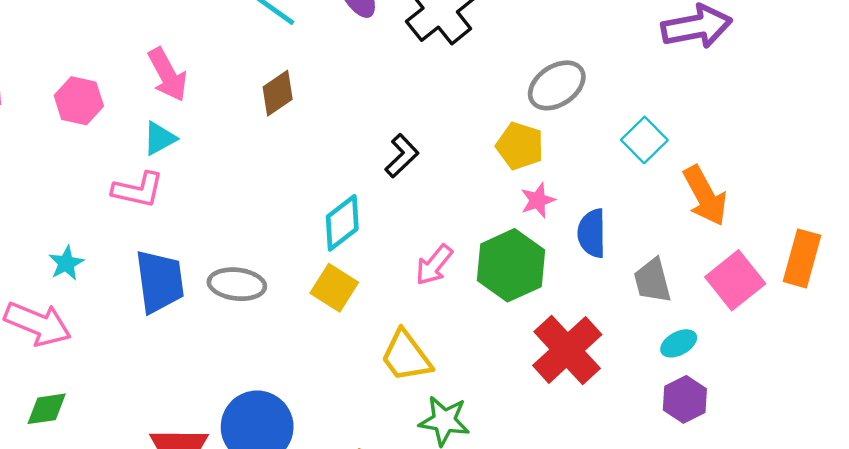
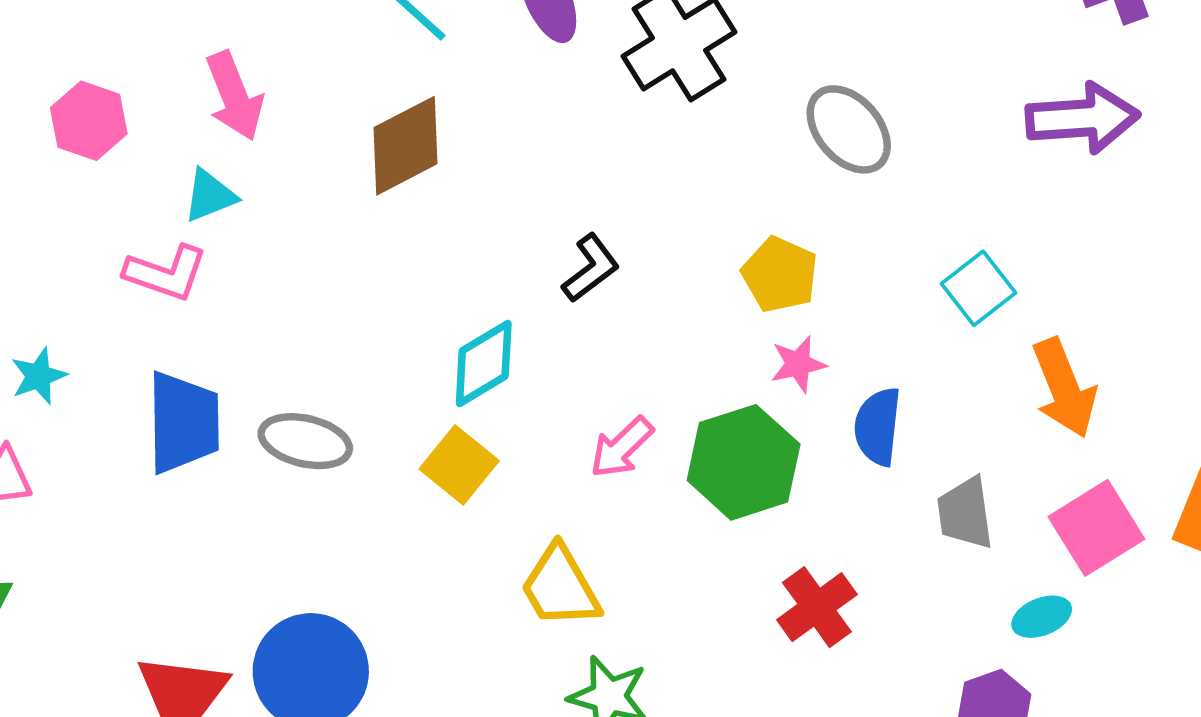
gray ellipse: (557, 85) -> (849, 129), moved, turned 76
brown diamond: (278, 93) -> (405, 146), size x1.4
cyan ellipse: (679, 343) -> (1042, 617), moved
red cross: (567, 350) -> (817, 607), size x0.7

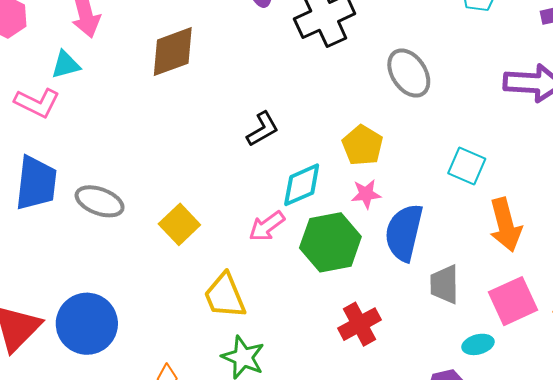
cyan square: (978, 288) -> (467, 166), turned -36
cyan diamond: (484, 363) -> (302, 185), moved
blue semicircle: (878, 427) -> (404, 232), size x1.4

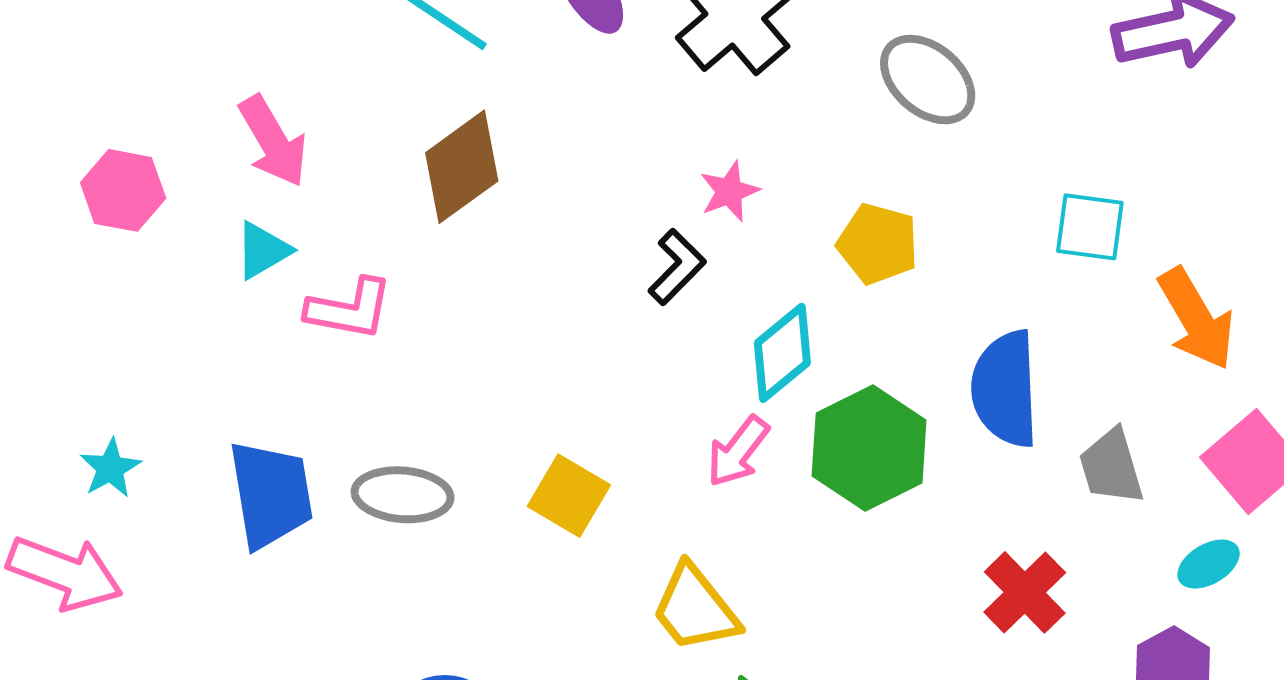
pink L-shape: (37, 103) -> (349, 309), moved
pink star: (366, 194) -> (729, 191), moved
red cross: (360, 324) -> (1025, 592), moved

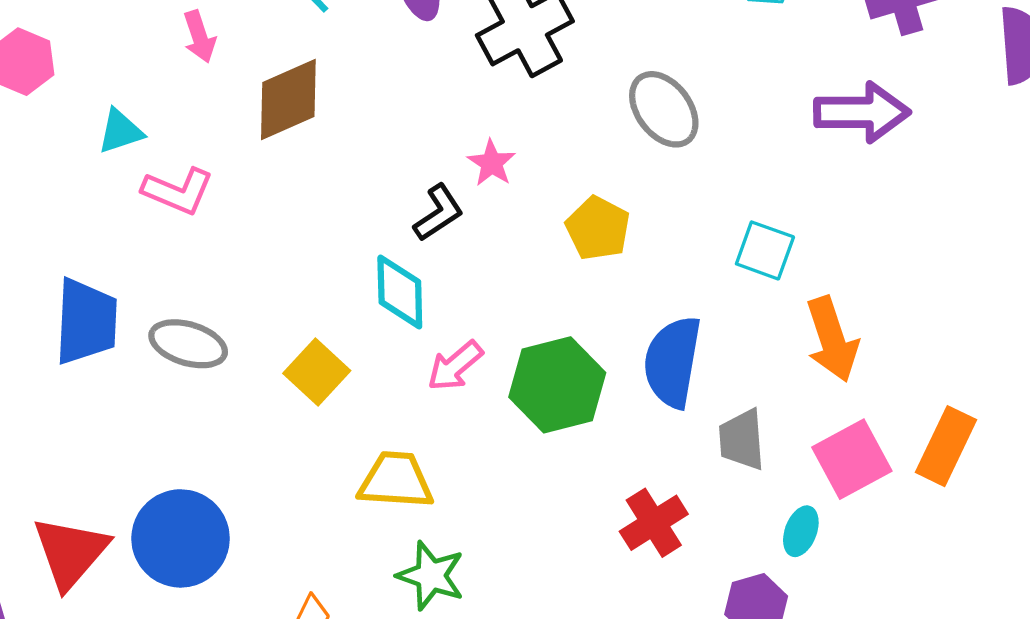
pink arrow: (273, 141) -> (199, 37), moved, size x0.7
pink star: (729, 191) -> (492, 163), turned -30
cyan diamond: (782, 353) -> (400, 292), moved, turned -64
cyan ellipse: (1209, 564) -> (801, 531), turned -51
yellow trapezoid: (695, 609) -> (396, 480), turned 120

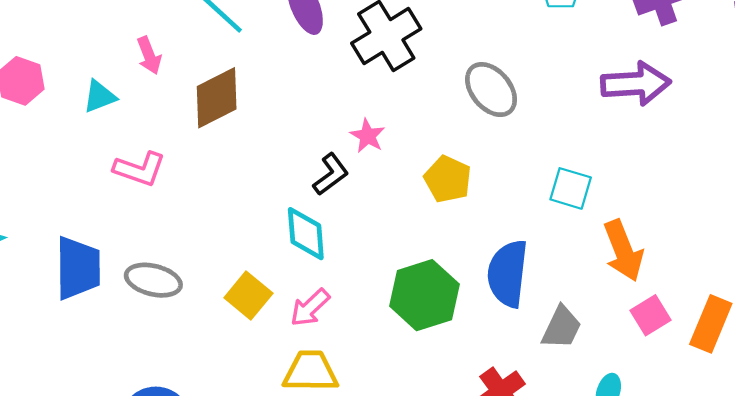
cyan triangle: (120, 131) -> (100, 96), moved
pink arrow: (455, 366) -> (310, 308), moved
gray trapezoid: (742, 440) -> (561, 328), turned -147
pink square: (852, 459) -> (651, 315), moved, size x0.7

